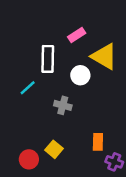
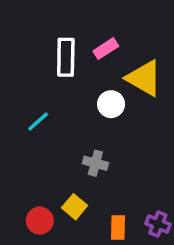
white rectangle: (48, 59) -> (66, 57), moved
gray cross: (63, 105) -> (95, 163), moved
orange rectangle: (98, 142) -> (118, 228), moved

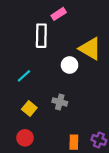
pink rectangle: (106, 49) -> (59, 14), moved
yellow square: (75, 207) -> (29, 108), moved

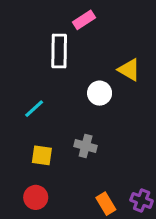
yellow triangle: (90, 49) -> (129, 70), size x0.7
yellow square: (29, 108) -> (42, 155), turned -32
orange rectangle: (74, 142) -> (106, 204), turned -32

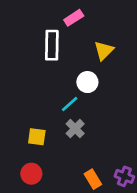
yellow triangle: (129, 70) -> (104, 51), moved, turned 45
cyan line: (34, 109) -> (70, 104), moved
gray cross: (86, 146) -> (75, 129), turned 30

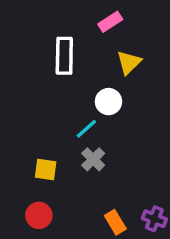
pink rectangle: (74, 18) -> (110, 22), moved

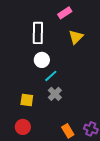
white circle: (108, 102) -> (42, 60), moved

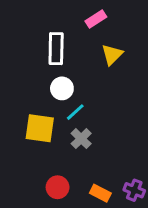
yellow square: (27, 100) -> (40, 128), moved, size x1.5
red circle: (23, 127) -> (58, 187), moved
orange rectangle: (68, 131) -> (100, 193), turned -32

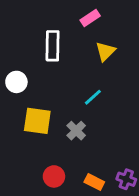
white circle: (62, 88) -> (16, 82), moved
cyan line: (75, 112) -> (93, 97), moved

